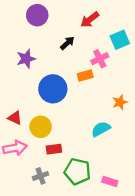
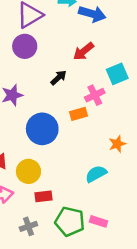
pink rectangle: (110, 181) -> (99, 221), moved

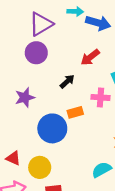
pink cross: (95, 95) -> (100, 97), turned 30
orange rectangle: (79, 114) -> (75, 112), moved

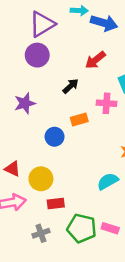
blue circle: (52, 128) -> (55, 137), size x0.6

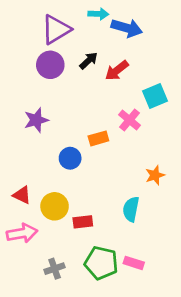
black arrow: (71, 86) -> (88, 61), moved
pink cross: (106, 103) -> (130, 120), turned 36
cyan semicircle: (108, 181) -> (131, 209), turned -50
red rectangle: (56, 204) -> (83, 222), moved

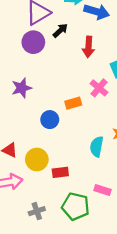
black arrow: (88, 61) -> (60, 30), moved
red arrow: (117, 70) -> (88, 47), turned -48
cyan semicircle: (131, 209) -> (97, 147), moved
pink rectangle: (134, 263) -> (103, 190), moved

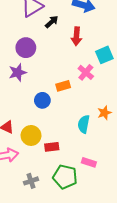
purple circle: (33, 42) -> (26, 48), moved

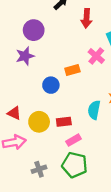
red rectangle: (52, 147) -> (64, 122), moved
pink rectangle: (89, 162) -> (74, 140), moved, turned -48

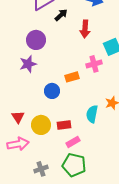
pink cross: (96, 56) -> (94, 64), turned 35
red triangle: (14, 113) -> (18, 117), turned 32

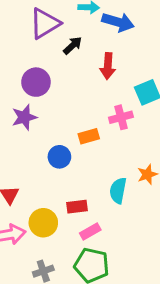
yellow circle: (41, 125) -> (43, 223), moved

